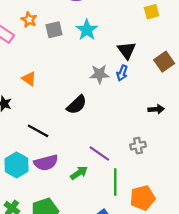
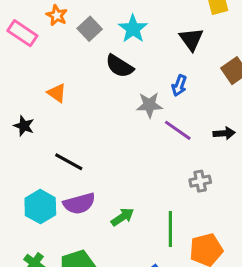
gray square: (54, 30) -> (90, 29), turned -30
black triangle: (127, 50) -> (191, 39), moved
gray star: (99, 74) -> (149, 105), moved
black semicircle: (77, 105) -> (120, 66), moved, turned 75
purple line: (99, 154) -> (178, 130), moved

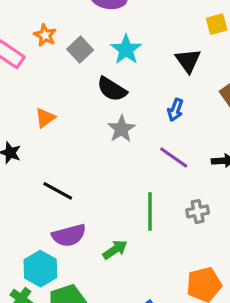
orange triangle: (57, 93) -> (45, 118), turned 48
gray star: (149, 105) -> (121, 129), moved, turned -30
cyan hexagon: (40, 207) -> (40, 269), moved
green line: (170, 229) -> (150, 211), moved

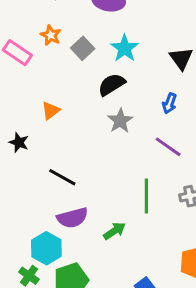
black semicircle: (112, 89) -> (112, 85), turned 116

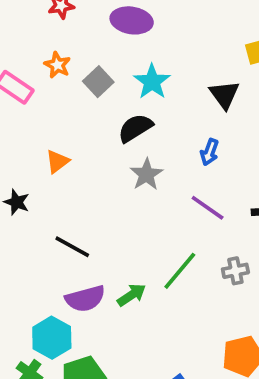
green line: (146, 196) -> (180, 271), turned 40
green arrow: (114, 231) -> (132, 295), moved

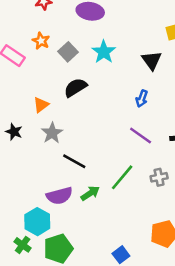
black semicircle: (135, 128) -> (75, 88), moved
gray star: (146, 174) -> (52, 133), moved
black line: (72, 247) -> (74, 161), moved

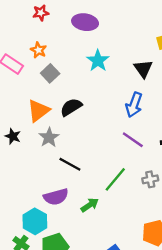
gray square: (68, 52) -> (50, 73), moved
black semicircle: (75, 88) -> (71, 107), moved
blue arrow: (142, 99) -> (134, 105), size x1.5
orange triangle: (41, 105) -> (38, 111), size x1.5
green arrow: (90, 193) -> (90, 205), moved

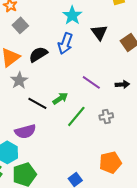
cyan star: (98, 61) -> (72, 15), moved
black triangle: (143, 69) -> (99, 32), moved
blue arrow: (134, 105) -> (65, 43), moved
green arrow: (90, 205) -> (60, 98), moved

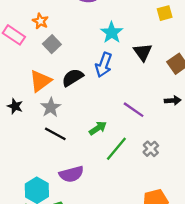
black arrow: (122, 84) -> (173, 100), moved
black line: (37, 103) -> (55, 134), moved
gray cross: (106, 116) -> (151, 149), turned -32
purple semicircle: (25, 131) -> (71, 174), moved

